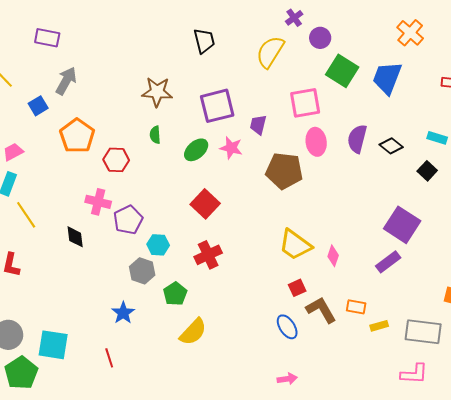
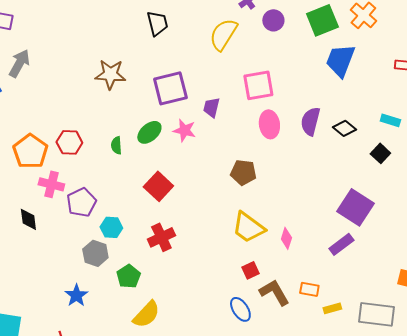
green square: (342, 71) -> (322, 20), moved, turned 36
green semicircle: (155, 135) -> (116, 145), moved
orange pentagon: (77, 136) -> (30, 151), moved
brown pentagon: (284, 171) -> (243, 172), moved, size x0.7

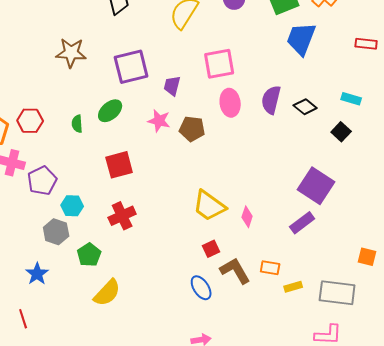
pink star: (184, 130) -> (159, 121), moved
brown pentagon: (243, 172) -> (192, 129), moved
red square: (158, 186) -> (119, 165), turned 32

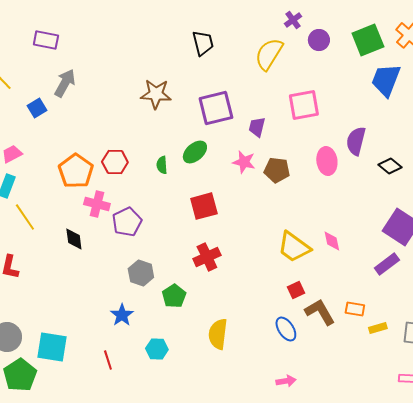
pink ellipse: (230, 103) -> (327, 161), moved
black diamond: (305, 107) -> (390, 166), moved
cyan hexagon: (72, 206) -> (157, 349), moved
pink diamond: (247, 217) -> (332, 241), moved, turned -30
yellow semicircle: (107, 293) -> (218, 334), moved, turned 144

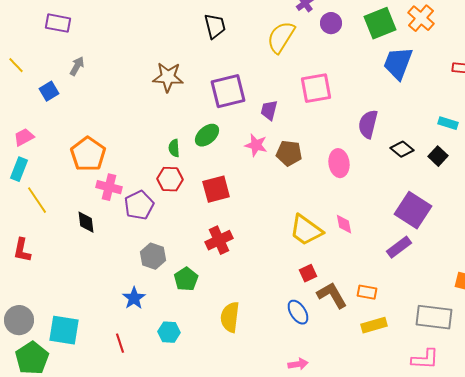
gray arrow: (65, 83) -> (77, 66), size x0.7
pink ellipse: (327, 161) -> (339, 163), moved
red hexagon: (115, 162) -> (170, 179), moved
yellow rectangle: (378, 328) -> (374, 325), moved, size x1.4

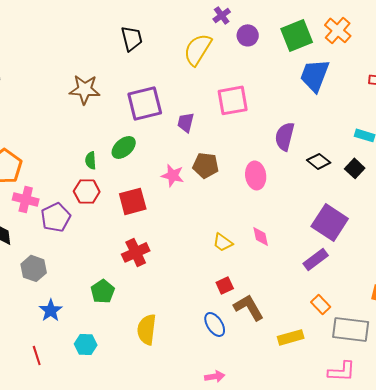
pink star: (256, 145) -> (173, 175), moved
yellow trapezoid: (306, 230) -> (223, 242), size x0.6
gray hexagon: (153, 256) -> (34, 268), moved
orange rectangle: (367, 292) -> (321, 304), moved, turned 36

